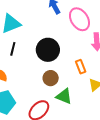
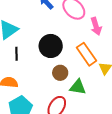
orange rectangle: (81, 67) -> (86, 54), size x1.6

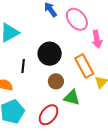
black line: (16, 54) -> (23, 66), moved

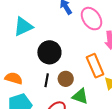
black circle: (50, 54) -> (49, 52), moved
black line: (23, 66) -> (47, 80), moved

